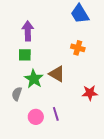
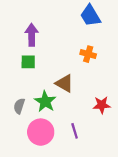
green star: (34, 79) -> (45, 102), moved
purple line: (56, 114) -> (75, 131), moved
pink circle: (36, 117) -> (41, 132), size x1.5

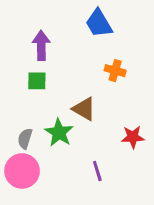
blue trapezoid: (90, 16) -> (99, 23), moved
pink circle: (41, 132) -> (22, 171), moved

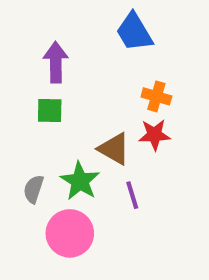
red star: (133, 137) -> (154, 135), moved
pink circle: (22, 171) -> (70, 233), moved
purple line: (97, 171) -> (132, 195), moved

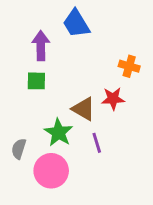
blue trapezoid: (134, 32) -> (76, 24), moved
orange cross: (156, 96) -> (129, 66), moved
gray semicircle: (34, 189) -> (19, 149), moved

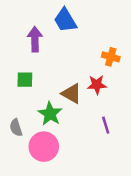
green square: (36, 81) -> (25, 80), moved
purple line: (97, 143) -> (106, 125), moved
gray semicircle: (19, 149) -> (16, 128), turned -36

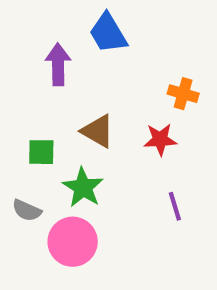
green square: (25, 80) -> (41, 152), moved
brown triangle: (72, 94) -> (98, 131), moved
gray semicircle: (16, 128) -> (27, 210), turned -48

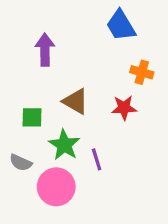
blue trapezoid: (108, 33) -> (121, 25), moved
purple line: (175, 206) -> (97, 159), moved

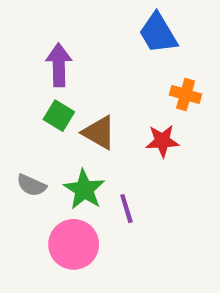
green square: (32, 117) -> (59, 116), moved, turned 30
gray semicircle: (21, 163) -> (31, 185), moved

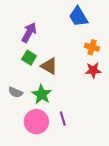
purple arrow: (59, 65) -> (29, 32), turned 30
red star: (162, 141) -> (93, 70), moved
purple line: (126, 209) -> (63, 119), moved

